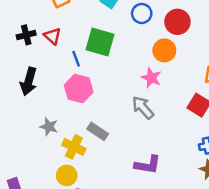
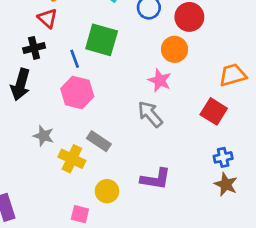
black cross: (26, 35) -> (34, 48), moved
red triangle: (52, 36) -> (48, 18), moved
yellow circle: (67, 175) -> (107, 191), moved

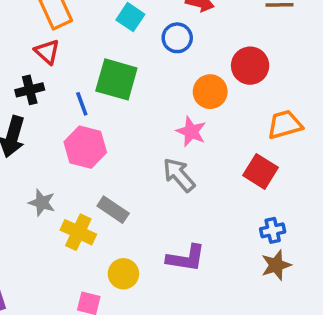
red circle: (189, 17) -> (250, 66), moved
brown star: (226, 184) -> (276, 265), turned 30

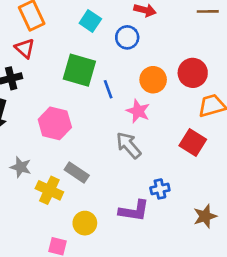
red circle: (250, 66) -> (193, 73), moved
blue line: (82, 104) -> (108, 89), moved
blue cross: (273, 230) -> (160, 189), moved

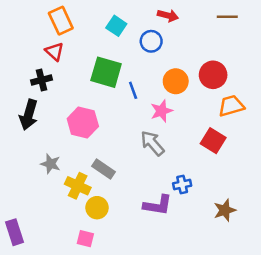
pink star: (138, 111) -> (161, 111), turned 30
yellow circle: (85, 223) -> (97, 208), moved

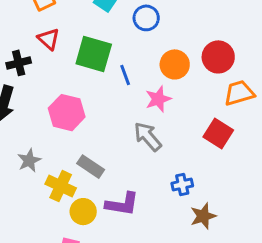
red triangle: (54, 52) -> (49, 39), moved
gray star: (51, 164) -> (29, 161), turned 30
purple L-shape: (158, 205) -> (122, 204), moved
brown star: (225, 210) -> (203, 216), moved

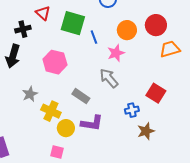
red square: (218, 134) -> (156, 93), moved
gray rectangle: (91, 167) -> (81, 96), moved

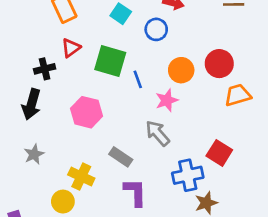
red triangle: (43, 13) -> (71, 48), turned 42
gray star: (30, 94) -> (34, 154), moved
blue cross: (132, 110) -> (188, 175), size x1.6
purple L-shape: (92, 123) -> (135, 192), turned -100
yellow circle: (66, 128) -> (63, 202), moved

